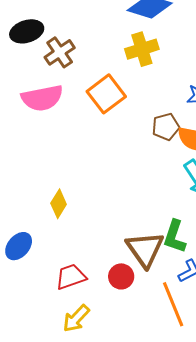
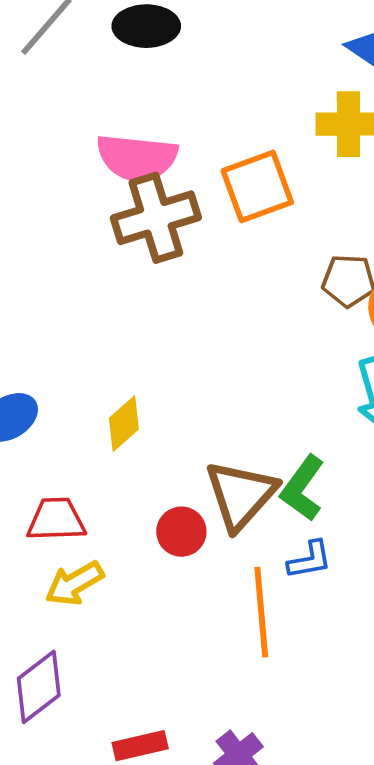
brown cross: (60, 52) -> (156, 218), moved, size x1.4
yellow diamond: (59, 204) -> (124, 424), moved
red trapezoid: (71, 277) -> (56, 520), moved

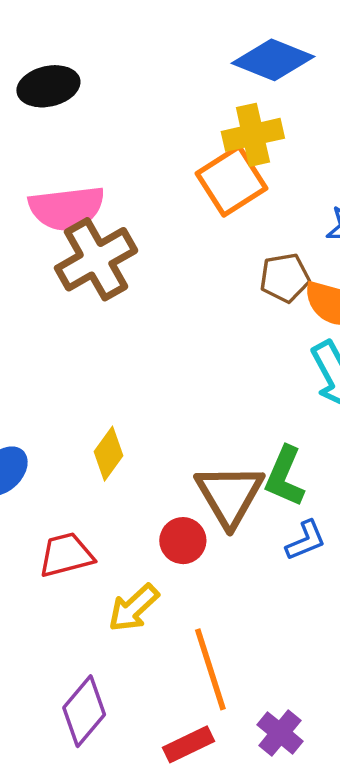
orange square: (257, 186) -> (232, 181), moved
yellow arrow: (74, 583) -> (134, 608), moved
orange line: (261, 612) -> (210, 669), moved

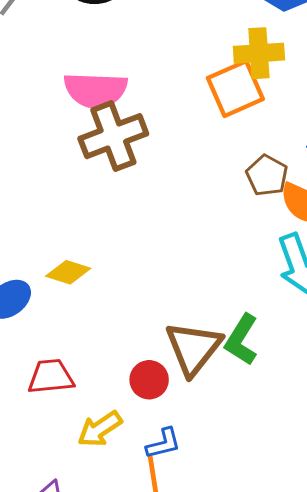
brown pentagon: (285, 278) -> (267, 175), turned 30
yellow diamond: (109, 454) -> (68, 272), moved, turned 63
blue L-shape: (306, 540) -> (163, 444), moved

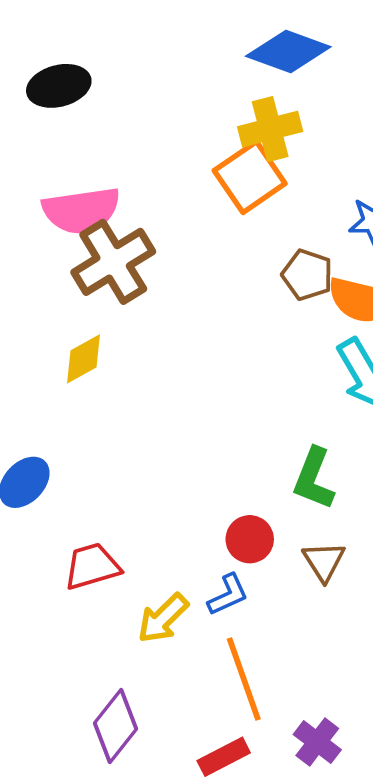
yellow diamond: (68, 272) -> (84, 359), moved, turned -36
brown triangle: (194, 348) -> (324, 561), moved, size x0.6
red circle: (149, 380) -> (250, 539), moved
blue L-shape: (163, 444) -> (228, 595), moved

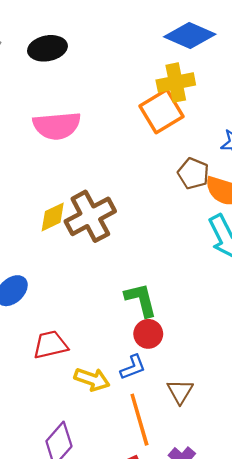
brown cross: (113, 262) -> (90, 216), moved
green L-shape: (314, 479) -> (141, 300), moved, turned 141
brown triangle: (324, 561) -> (180, 391), moved
yellow arrow: (163, 618) -> (92, 379), turned -120

